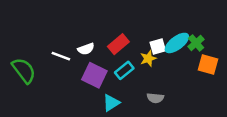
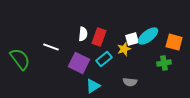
green cross: (196, 43) -> (164, 63), moved, turned 32
red rectangle: (118, 44) -> (99, 37), turned -30
white semicircle: (86, 49) -> (83, 34), moved, turned -64
orange square: (208, 64) -> (174, 42), moved

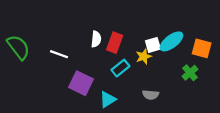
green semicircle: (20, 59) -> (18, 47), moved
purple square: (79, 63) -> (81, 83), moved
green cross: (164, 63) -> (190, 73), turned -32

